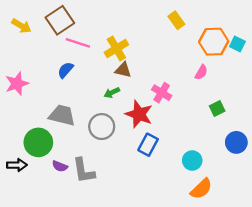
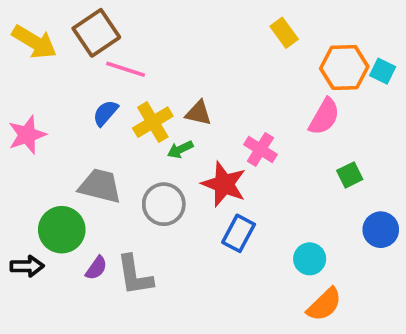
yellow arrow: (21, 26) -> (34, 42), size x1.4
yellow cross: (116, 48) -> (153, 122), moved
pink semicircle: (201, 72) -> (324, 117), size x1.5
purple semicircle: (60, 166) -> (96, 268), turned -77

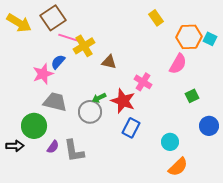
yellow cross: (153, 122) -> (84, 46), moved
pink star: (27, 135) -> (43, 74), moved
green arrow: (180, 149) -> (99, 98), moved

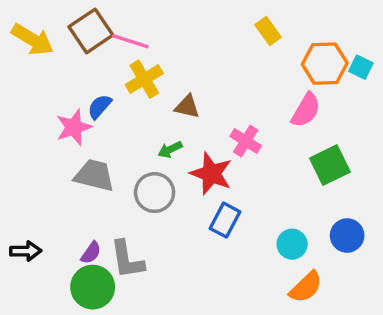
pink line: (69, 38) -> (130, 41), moved
green square: (192, 96) -> (330, 165), size x1.6
green arrow: (99, 98) -> (170, 150), moved
green circle: (34, 126) -> (93, 287), moved
blue circle: (209, 126) -> (347, 236), moved

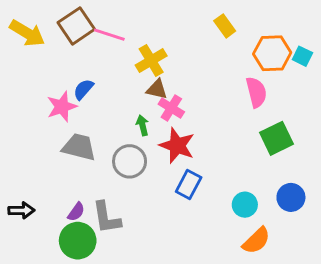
yellow cross: (144, 79) -> (151, 60), moved
pink semicircle: (306, 110) -> (256, 92), turned -44
pink cross: (246, 141) -> (171, 108), moved
green arrow: (170, 150) -> (142, 125), turned 102

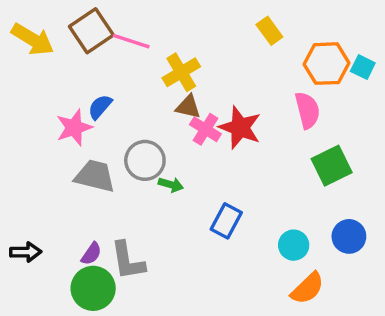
green arrow: (142, 125) -> (171, 185), moved, turned 120
red star: (177, 146) -> (240, 128), moved
gray circle: (130, 161) -> (145, 160), moved

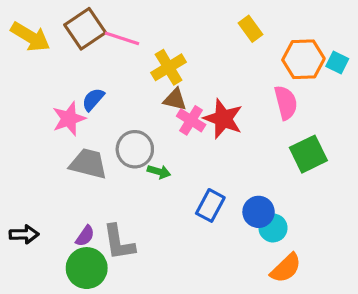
blue circle: (349, 236) -> (259, 212), moved

